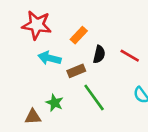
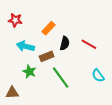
red star: (37, 25) -> (15, 20), size x0.6
green star: (55, 103) -> (29, 72), moved

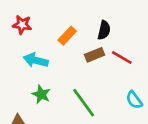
black semicircle: (65, 43) -> (104, 30), moved
brown rectangle: (47, 56) -> (94, 55), moved

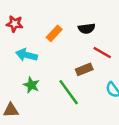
black semicircle: (104, 30) -> (87, 29), turned 70
brown rectangle: (94, 55) -> (84, 69), moved

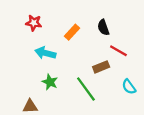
black semicircle: (87, 29) -> (103, 27), turned 77

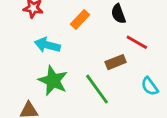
green star: (50, 82) -> (53, 81), size x1.5

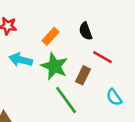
brown rectangle: (116, 62) -> (83, 75), turned -42
green star: (53, 81) -> (54, 66), moved

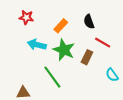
green line: (66, 100) -> (52, 77), moved

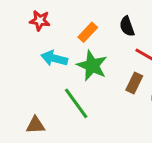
brown rectangle: (87, 57) -> (134, 83), moved

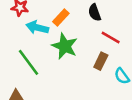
cyan arrow: (54, 58) -> (37, 27), moved
green line: (76, 103) -> (29, 62), moved

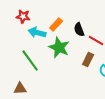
black semicircle: (95, 13) -> (79, 30), moved

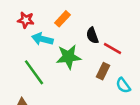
orange rectangle: (56, 24) -> (63, 19), moved
green star: (59, 48) -> (69, 57), turned -30

